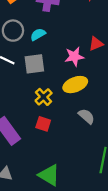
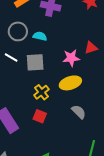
cyan semicircle: (38, 34) -> (40, 36), turned 40

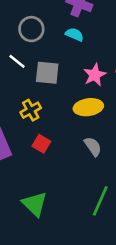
cyan semicircle: (40, 36) -> (74, 34), moved
pink star: (71, 58) -> (95, 75), turned -30
yellow cross: (41, 92) -> (31, 110), moved

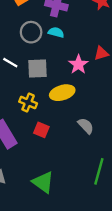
gray circle: (31, 29) -> (31, 32), moved
yellow ellipse: (88, 107) -> (62, 93), moved
yellow cross: (31, 110) -> (28, 103), turned -30

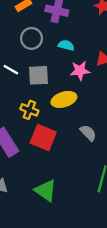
cyan semicircle: (56, 32) -> (66, 45), moved
pink star: (78, 64) -> (80, 71), turned 30
red square: (41, 130) -> (43, 138), size x1.6

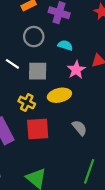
pink star: (80, 71) -> (76, 70), turned -30
red square: (43, 138) -> (38, 129), turned -30

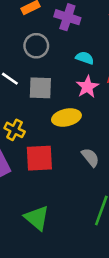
cyan semicircle: (65, 45) -> (85, 58), moved
yellow cross: (27, 102) -> (15, 130), moved

